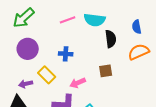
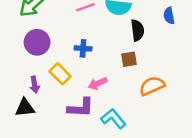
orange semicircle: (139, 52) -> (152, 86), moved
brown square: (106, 71) -> (129, 59), moved
purple arrow: (26, 84) -> (35, 85), turned -88

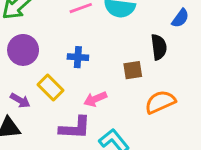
blue semicircle: (169, 16) -> (180, 18), turned -133
black semicircle: (138, 30) -> (159, 47), moved
purple arrow: (35, 85) -> (20, 100), turned -49

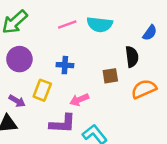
yellow rectangle: (50, 87) -> (42, 90), turned 66
orange semicircle: (160, 102) -> (144, 89), moved

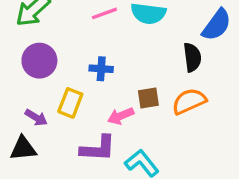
blue semicircle: (150, 33) -> (217, 25), size x1.5
brown square: (110, 76) -> (148, 98), moved
orange semicircle: (144, 89) -> (189, 101), moved

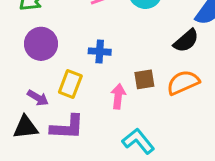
black semicircle: (192, 57) -> (186, 41), turned 56
pink arrow: (121, 116) -> (118, 96), turned 120
purple L-shape: (98, 148) -> (67, 127), moved

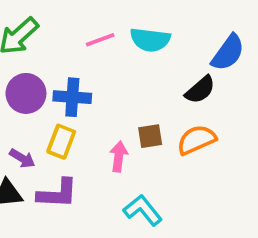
blue cross: (100, 52) -> (72, 97), moved, size x1.4

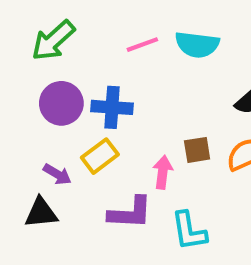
yellow rectangle: (61, 142) -> (100, 156), turned 32
purple L-shape: (57, 194) -> (130, 213), moved
cyan L-shape: (143, 210) -> (189, 231), turned -150

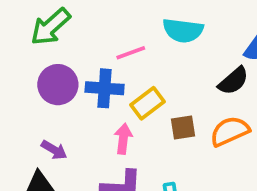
pink line: (142, 45) -> (131, 53), moved
yellow rectangle: (100, 156) -> (148, 103), moved
pink arrow: (163, 172) -> (123, 139), moved

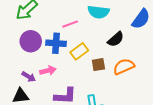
black semicircle: (233, 81) -> (116, 39), moved
pink arrow: (123, 139) -> (48, 71), moved, turned 70

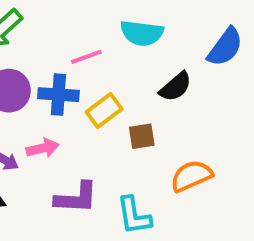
orange semicircle: (124, 67) -> (191, 176), moved

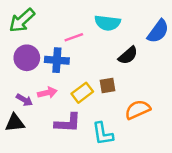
yellow rectangle: (104, 110) -> (82, 93), moved

